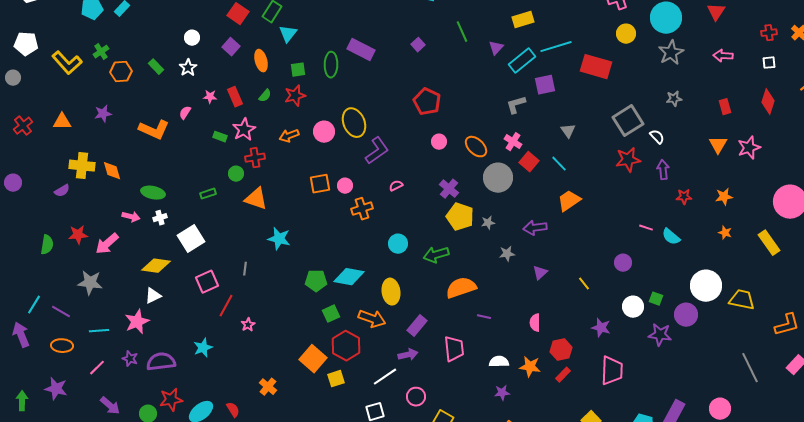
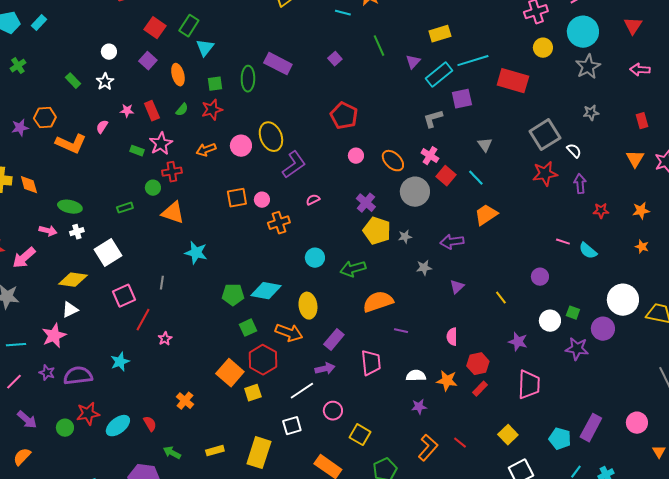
orange hexagon: (121, 72) -> (45, 118), moved

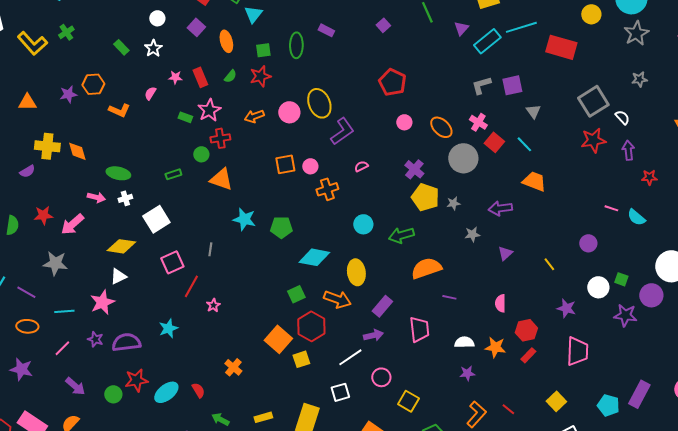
purple rectangle: (278, 64) -> (326, 30), size x0.6
purple square: (462, 99) -> (512, 85), moved
orange L-shape: (71, 144) -> (119, 110), size x0.7
orange trapezoid: (486, 215) -> (534, 181), turned 55
green pentagon: (233, 295) -> (281, 227), moved

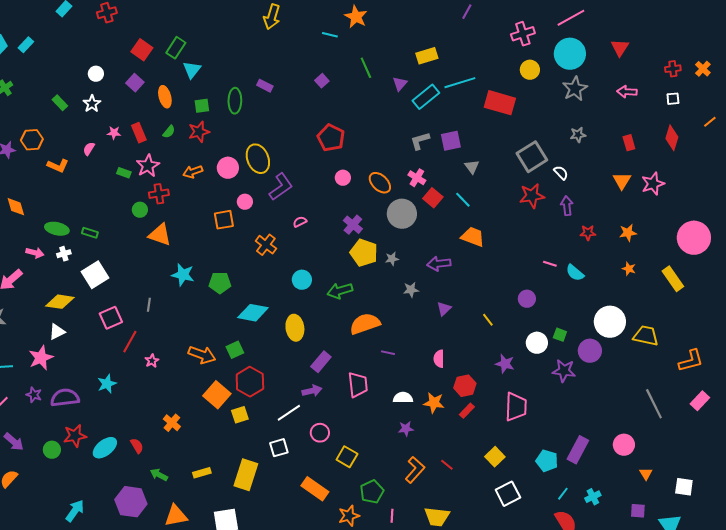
pink circle: (310, 166) -> (245, 202), moved
green rectangle: (173, 174) -> (90, 233), moved, turned 35
orange cross: (327, 189) -> (266, 245), turned -35
orange arrow: (337, 299) -> (202, 355), moved

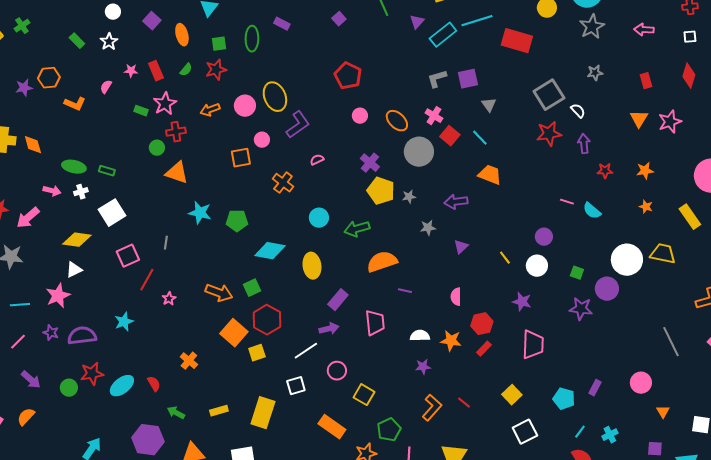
yellow trapezoid: (646, 336) -> (663, 254), moved
white circle: (537, 343) -> (537, 266), moved
purple rectangle: (578, 450) -> (595, 388), size x0.6

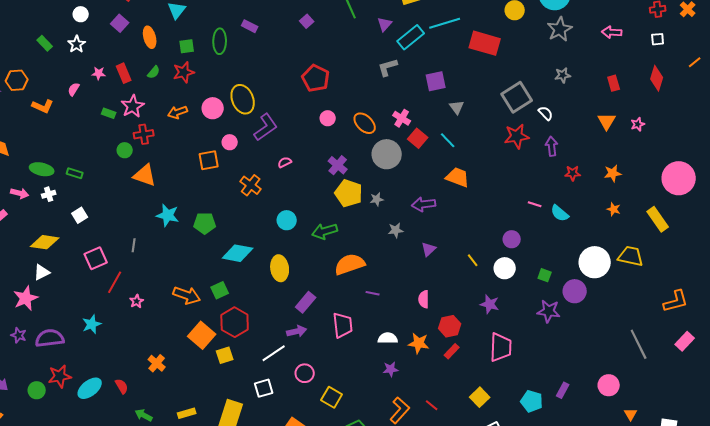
gray L-shape: (437, 79) -> (388, 67), moved
pink star: (670, 122) -> (638, 124), size x0.6
white square: (112, 213) -> (80, 215), size x0.6

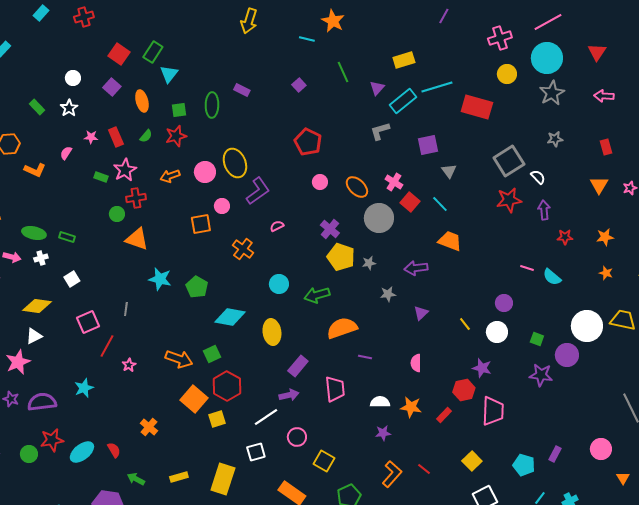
green pentagon: (205, 223) -> (197, 287), turned 30
red hexagon: (450, 326) -> (464, 390), moved

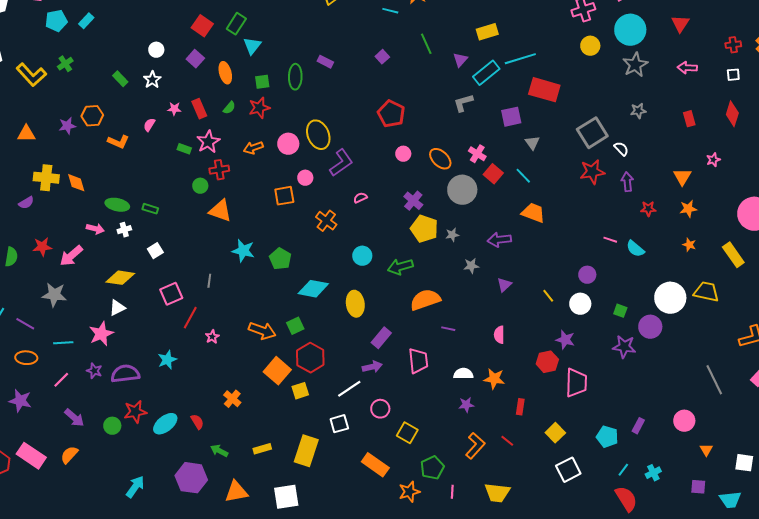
red rectangle: (477, 107) -> (544, 90), moved
orange triangle: (599, 185) -> (682, 177), moved
red rectangle: (444, 415) -> (520, 407), moved, turned -35

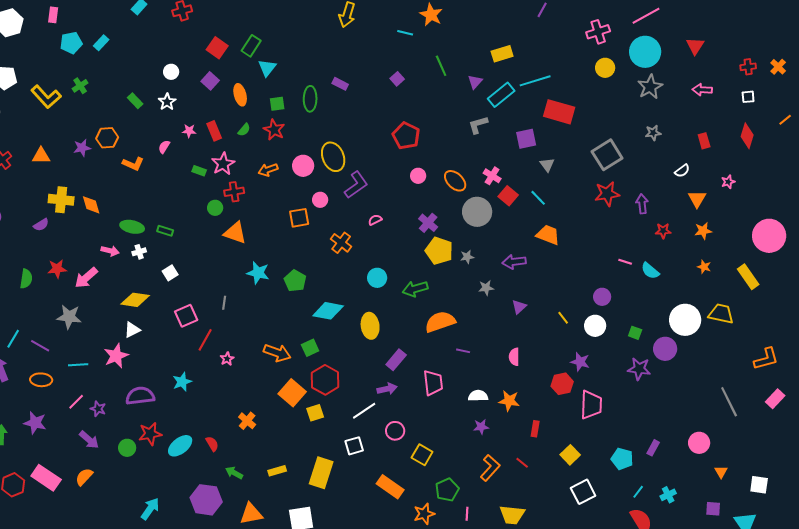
red star: (259, 108) -> (274, 130), turned -30
white semicircle: (621, 149) -> (682, 171), moved, turned 98
purple star: (94, 371) -> (98, 409), moved

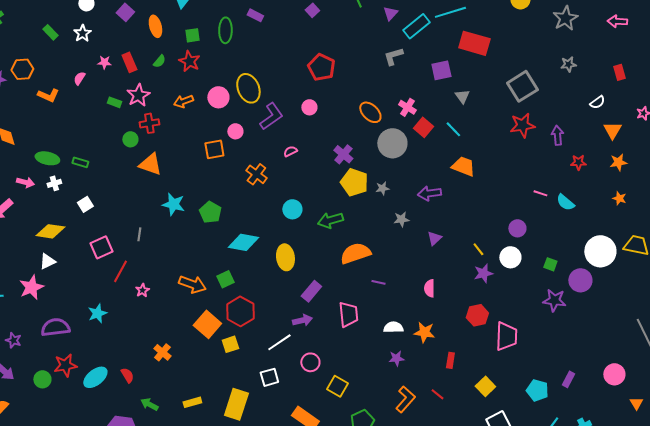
pink circle: (418, 176) -> (309, 107), moved
purple star: (580, 362) -> (483, 273), moved, turned -30

